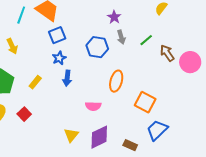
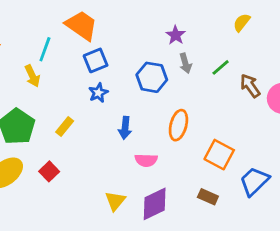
cyan line: (21, 15) -> (45, 49), moved
blue arrow: (67, 78) -> (125, 128), moved
blue trapezoid: (157, 130) -> (254, 181), moved
brown rectangle: (130, 145) -> (208, 197), moved

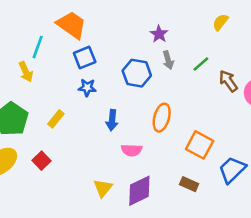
blue star: (98, 93) -> (87, 88), turned 30

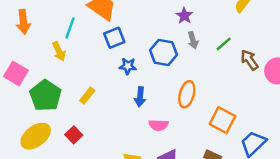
blue star: (87, 88) -> (128, 66), moved

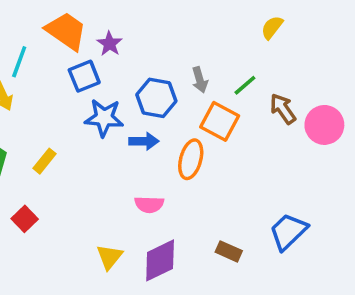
purple star: (184, 16) -> (109, 44), moved
blue star: (128, 66) -> (104, 118), size x1.5
blue arrow: (140, 97) -> (144, 141), moved, turned -96
orange square: (222, 120) -> (220, 121), moved

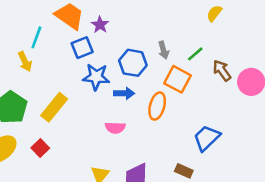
yellow rectangle: (44, 161) -> (54, 107), size x1.6
pink semicircle: (149, 204) -> (115, 128), moved
blue trapezoid: (288, 232) -> (207, 138), moved

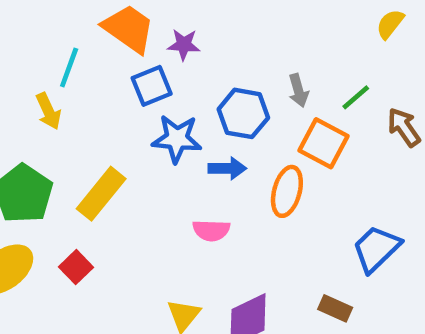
purple star: (100, 25) -> (184, 45), turned -30

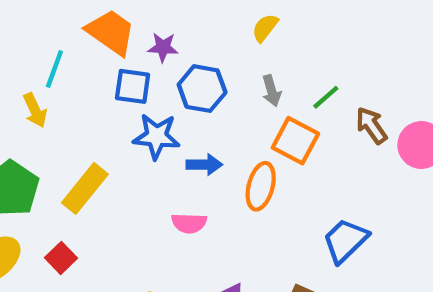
yellow semicircle: (390, 24) -> (265, 28), moved
blue square: (152, 86) -> (133, 86), turned 30
blue hexagon: (243, 113) -> (202, 89), moved

